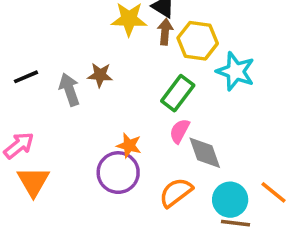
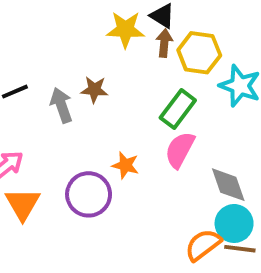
pink semicircle: (180, 131) -> (180, 150), size x1.4
gray diamond: (205, 153) -> (228, 185), moved
purple circle: (118, 173) -> (89, 194), moved
orange semicircle: (176, 192) -> (203, 245), moved

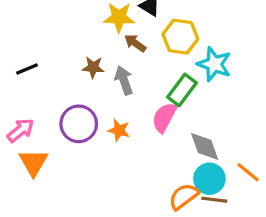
brown arrow: (164, 43) -> (135, 43), moved, turned -60
gray arrow: (61, 105) -> (124, 80), moved
green rectangle: (178, 109) -> (182, 90), moved
purple circle: (89, 194) -> (79, 124), moved

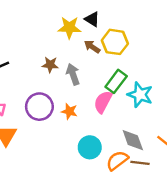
brown arrow: (135, 43) -> (92, 47), moved
cyan star: (214, 64) -> (140, 95), moved
gray diamond: (205, 146) -> (133, 140), moved
cyan circle: (209, 179) -> (90, 147), moved

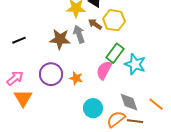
brown star: (50, 65) -> (60, 39), size x1.5
gray arrow: (73, 74) -> (79, 34), moved

